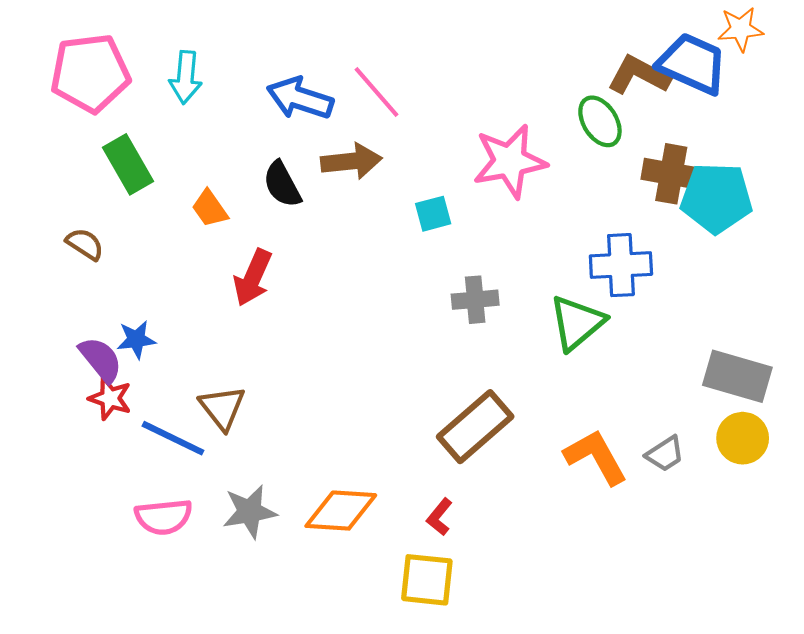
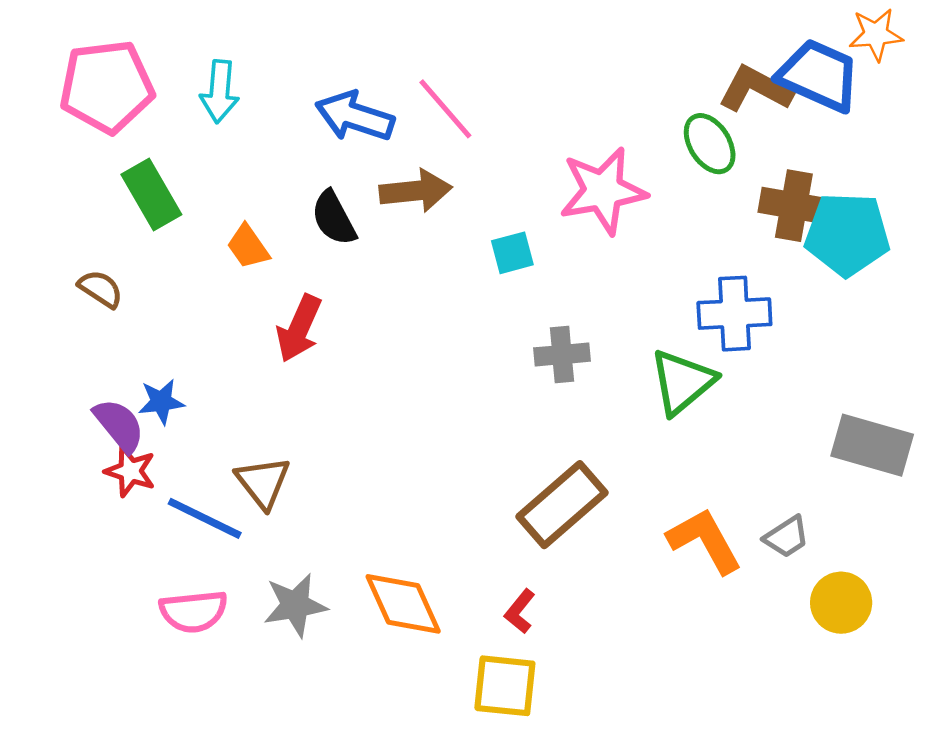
yellow circle: (743, 438) -> (841, 603), moved
orange diamond: (341, 511) -> (403, 604), turned 62

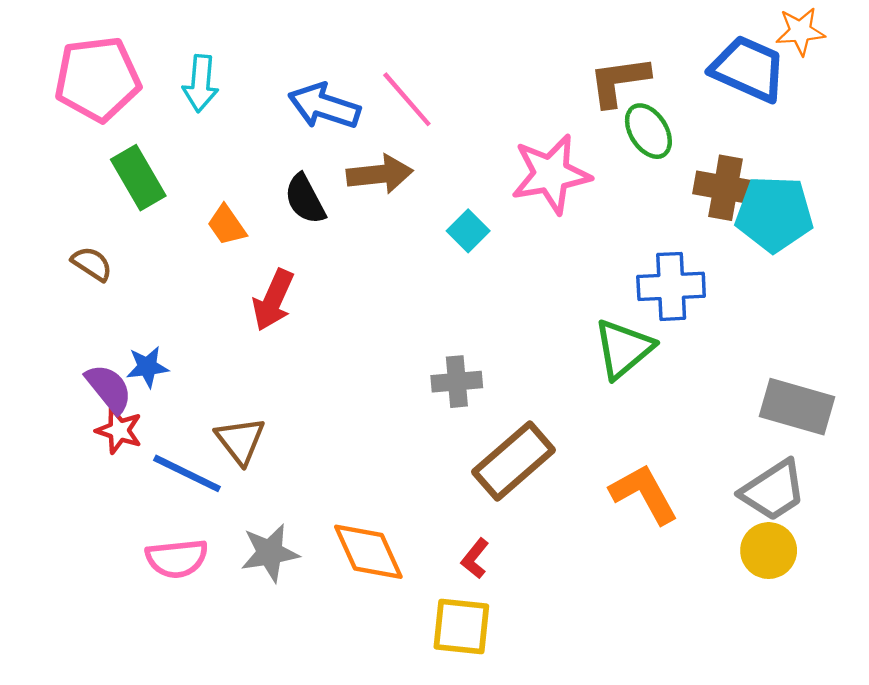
brown L-shape: (756, 89) -> (619, 81), moved, turned -36
cyan square: (512, 253) -> (468, 231), turned -30
gray cross: (562, 355) -> (457, 382), moved
gray trapezoid: (787, 537) -> (773, 490), moved, size x1.6

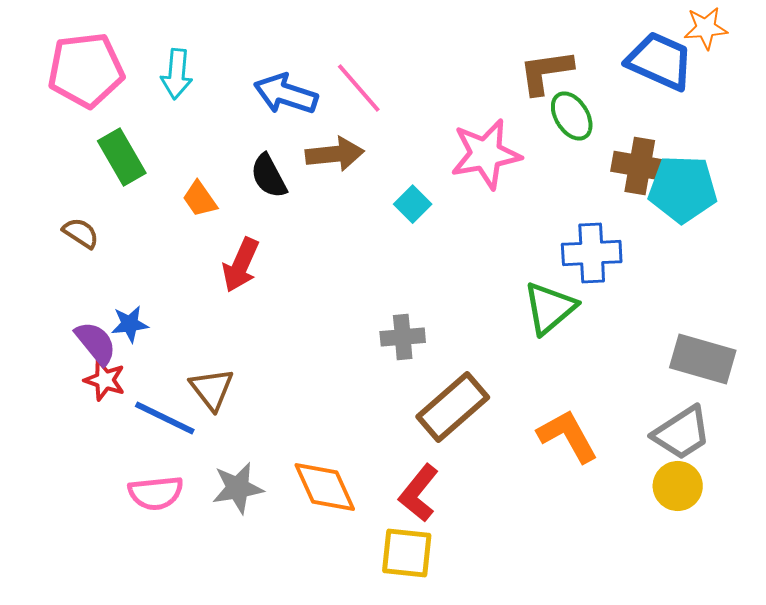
red L-shape: (475, 558) -> (419, 493), size x1.6

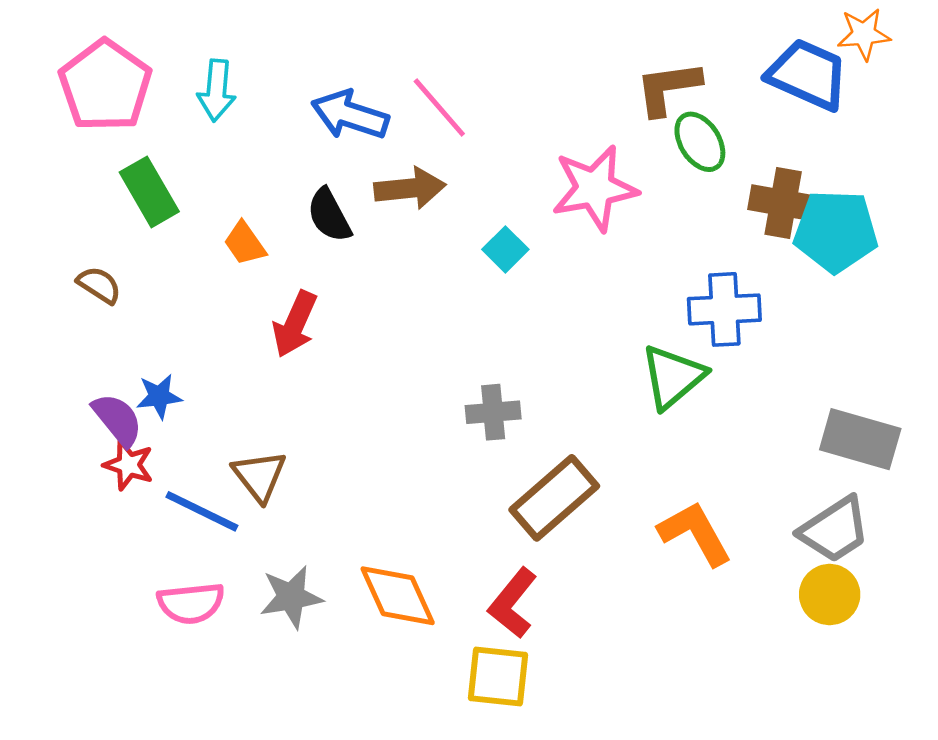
pink pentagon: (86, 70) -> (105, 86), turned -30

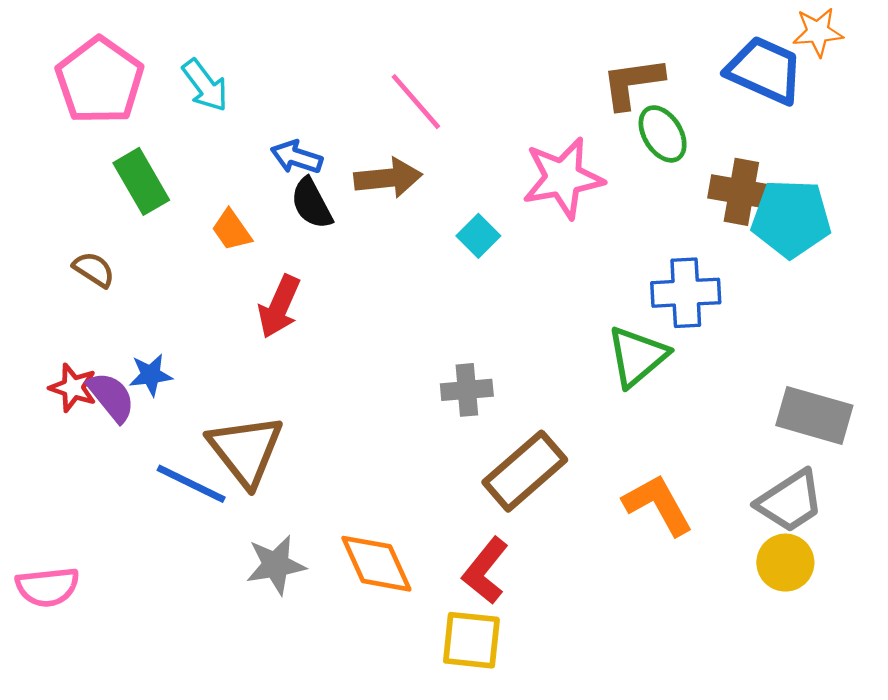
cyan arrow: (217, 90) -> (205, 85), turned -42
blue arrow: (350, 115) -> (297, 157), moved, size x0.7
red star: (128, 465) -> (73, 388), moved
brown triangle: (259, 476) -> (246, 450), size x1.5
pink semicircle: (191, 603) -> (47, 587), moved

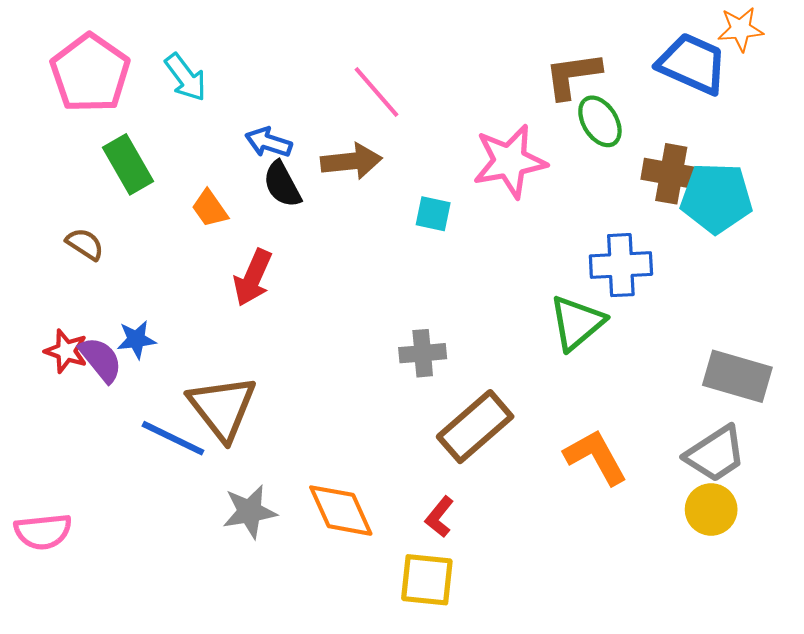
cyan square: (478, 236) -> (433, 214), turned -33
red L-shape: (485, 571) -> (439, 517), size x0.7

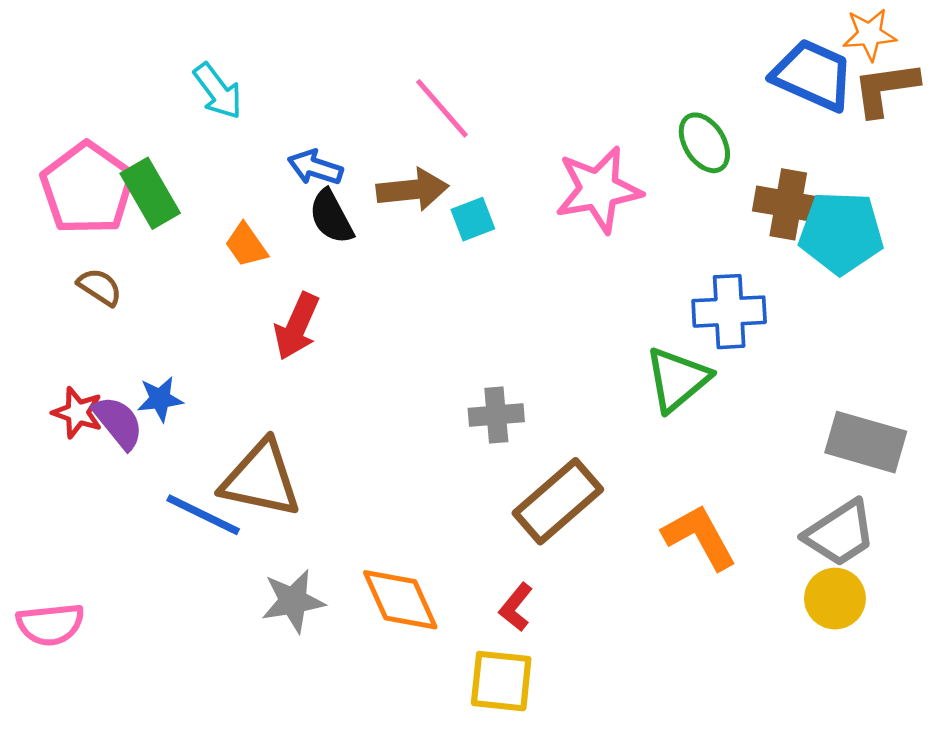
pink pentagon: (90, 73) -> (87, 188), moved
brown L-shape: (573, 75) -> (885, 89), moved
cyan square: (433, 214) -> (473, 219), moved, turned -33
brown triangle: (222, 408) -> (261, 479), turned -40

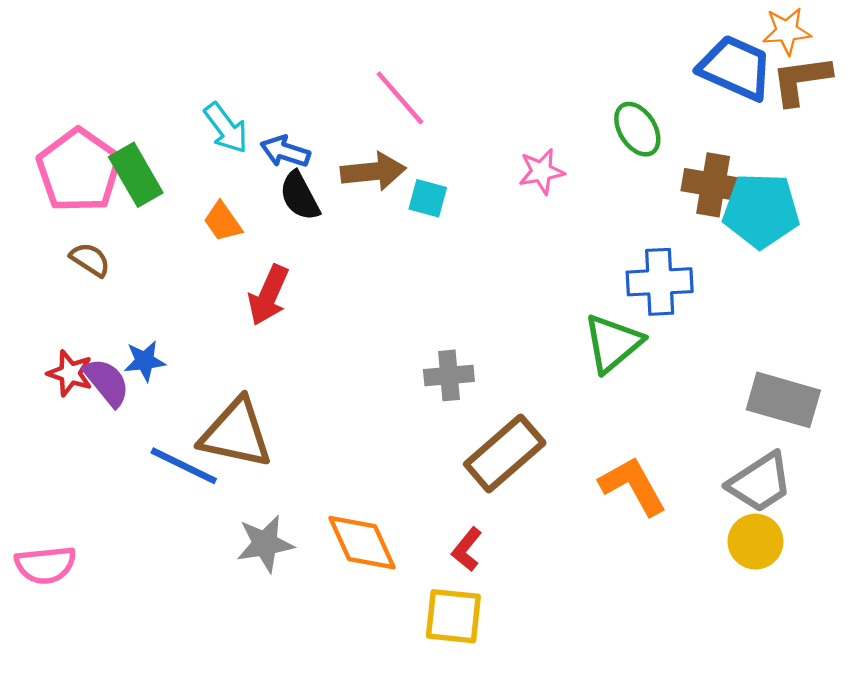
cyan arrow: (218, 91) -> (226, 128), moved
pink star: (598, 190) -> (541, 171), size x0.6
cyan square: (473, 219) -> (428, 198), turned 36

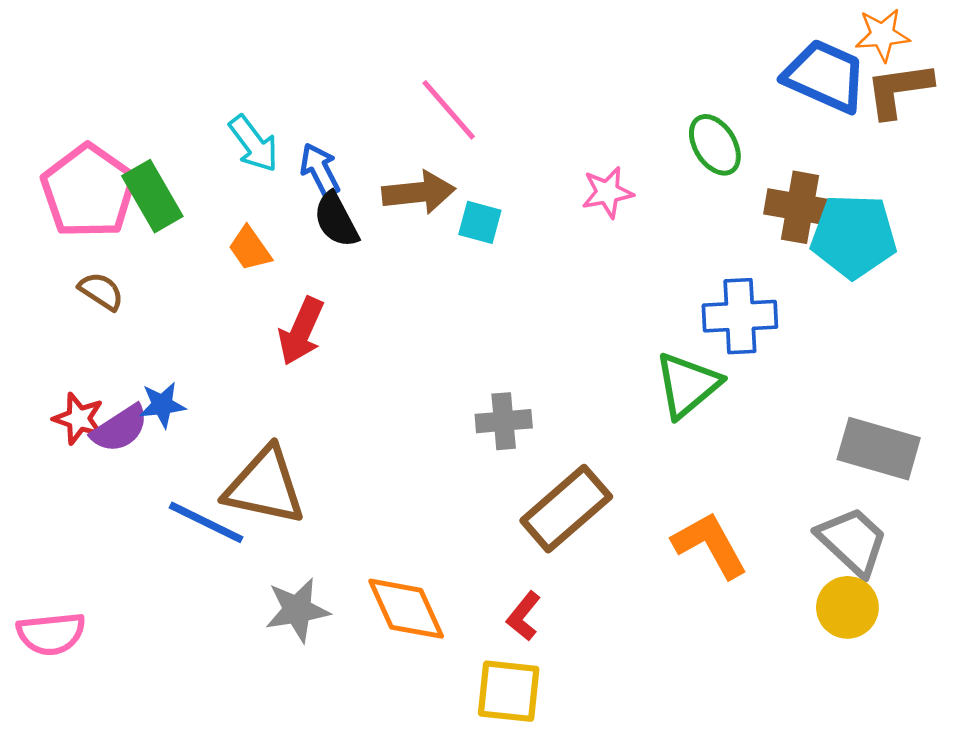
blue arrow: (285, 151) -> (320, 170), turned 45
purple semicircle: (107, 382) -> (120, 429), turned 96
gray trapezoid: (760, 482) -> (852, 541), turned -104

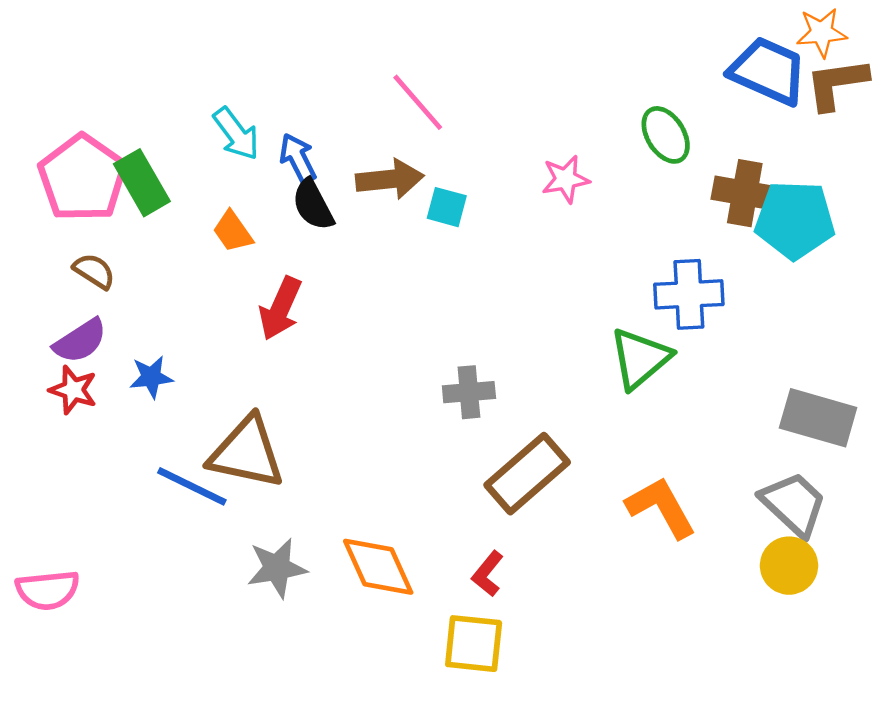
purple semicircle: (120, 429) -> (80, 341), moved

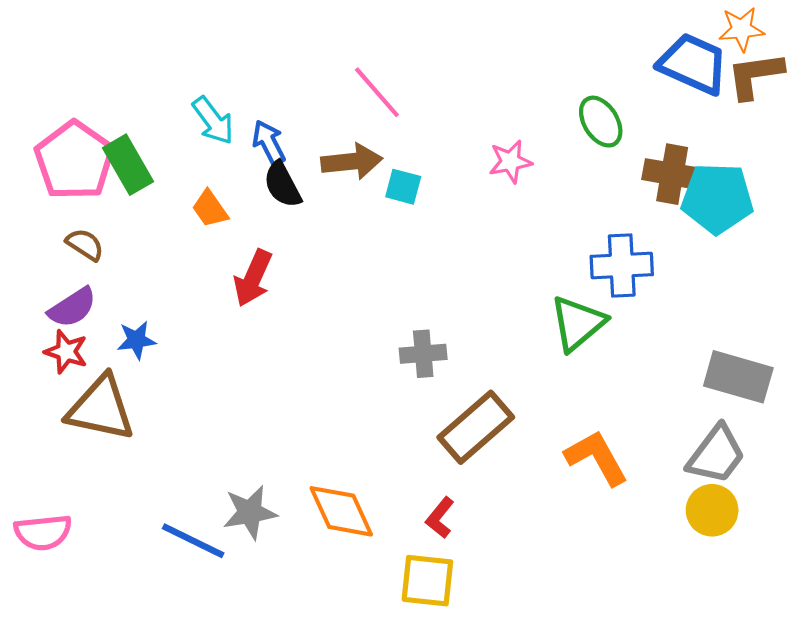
brown triangle: (247, 453) -> (101, 408), moved
blue line: (192, 486) -> (193, 541), moved
gray trapezoid: (794, 504) -> (716, 455), turned 84

